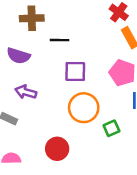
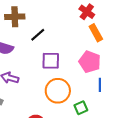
black line: (60, 40) -> (38, 35), turned -42

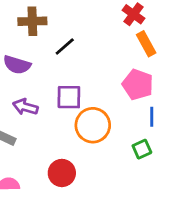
purple square: (51, 61) -> (69, 97), moved
green square: (81, 108) -> (142, 149), moved

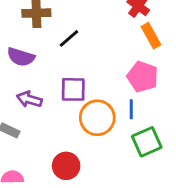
blue line: (152, 117) -> (131, 109), moved
green square: (142, 149) -> (147, 142), size x1.5

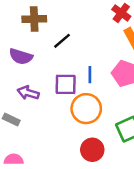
blue line: (131, 109) -> (90, 75), moved
red circle: (66, 166) -> (92, 150), moved

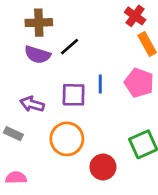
purple semicircle: (21, 57) -> (37, 55), moved
orange circle: (86, 109) -> (67, 139), moved

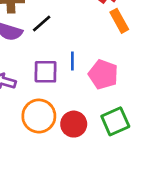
pink pentagon: (139, 83) -> (103, 74), moved
red circle: (103, 167) -> (74, 124), moved

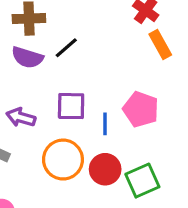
blue line: (72, 61) -> (105, 124), moved
green square: (115, 121) -> (142, 181), moved

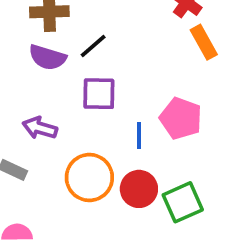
purple square: (71, 106) -> (99, 94), moved

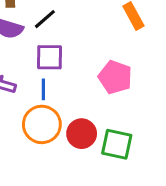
blue line: (139, 136) -> (43, 89), moved
green square: (183, 202) -> (117, 144), turned 36

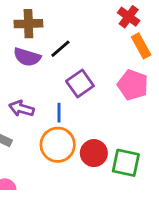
purple square: (49, 57) -> (80, 83), moved, turned -36
pink pentagon: (115, 77) -> (133, 85), moved

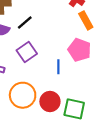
purple square: (80, 83) -> (27, 52), moved
blue line: (59, 113) -> (58, 67), moved

